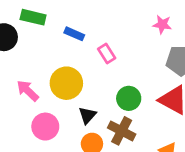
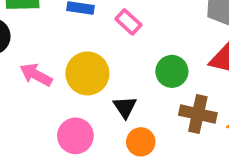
pink arrow: (28, 91) -> (36, 75), moved
brown cross: (122, 131) -> (198, 114), moved

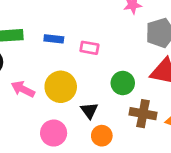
pink rectangle: (128, 22) -> (89, 48), turned -30

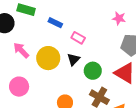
black triangle: (89, 111) -> (73, 59), moved
pink circle: (54, 133) -> (19, 87), moved

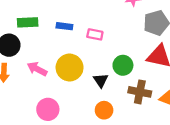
black triangle: (73, 59) -> (101, 80), moved

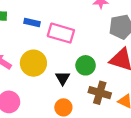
pink rectangle: (95, 34) -> (61, 33), size x1.6

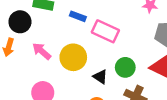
black triangle: (63, 78) -> (100, 77), turned -35

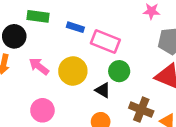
green circle: (125, 67) -> (119, 71), moved

